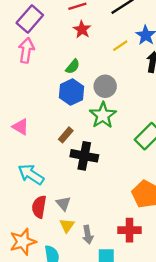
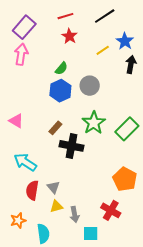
green star: (103, 115) -> (94, 123), moved
yellow triangle: (67, 225) -> (56, 206), turned 40
red cross: (130, 230) -> (111, 210), turned 30
orange star: (23, 242) -> (18, 220), size x0.7

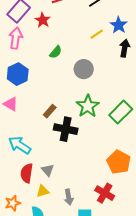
red star: (69, 36) -> (43, 20), moved
blue hexagon: (60, 91) -> (18, 74), moved
yellow triangle: (56, 206) -> (43, 191), moved

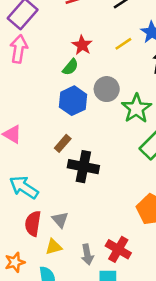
red star: (43, 20) -> (82, 45), moved
blue hexagon: (18, 74) -> (73, 101), moved
green star: (88, 106) -> (136, 108), moved
red cross: (105, 193) -> (118, 249), moved

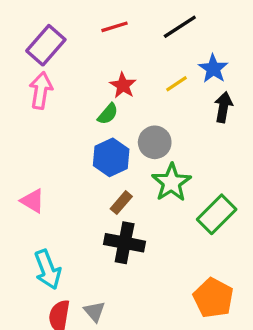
green star: (136, 108) -> (171, 182), moved
brown rectangle: (63, 143) -> (121, 203), moved
cyan arrow: (24, 187) -> (48, 270), turned -144

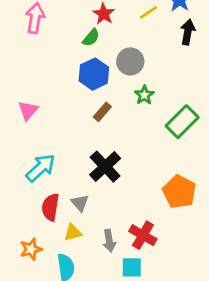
green star: (171, 182) -> (144, 95), size x0.6
pink triangle: (32, 201) -> (28, 110), turned 40
black cross: (125, 243) -> (105, 167), moved, turned 36
cyan arrow: (48, 270) -> (41, 168), turned -112

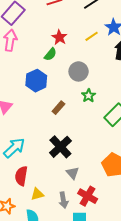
blue hexagon: (94, 74) -> (36, 81), moved
gray triangle: (80, 203) -> (72, 173), moved

